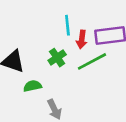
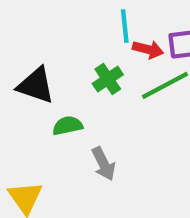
red arrow: (82, 39) -> (148, 49), turned -84

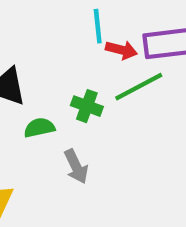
green cross: (108, 79) -> (87, 106), moved, turned -36

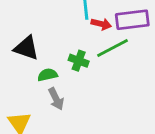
gray arrow: (76, 166) -> (56, 99), moved

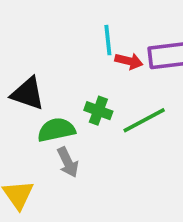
green line: (113, 48) -> (144, 120), moved
green semicircle: (48, 75) -> (56, 130), size x1.4

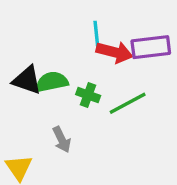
red arrow: (129, 61) -> (114, 52), size x1.5
green semicircle: (56, 130) -> (52, 82), moved

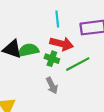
red arrow: (114, 52) -> (62, 44), moved
gray arrow: (62, 140) -> (52, 85), moved

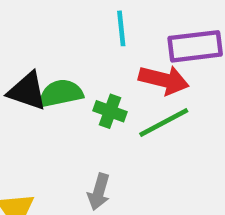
red arrow: (62, 44) -> (164, 80), moved
gray arrow: (52, 85) -> (99, 192), moved, turned 42

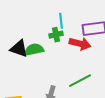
green cross: (110, 111) -> (56, 35), moved, turned -32
green line: (164, 122) -> (80, 81), moved

